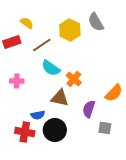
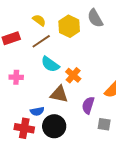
yellow semicircle: (27, 23) -> (39, 20), moved

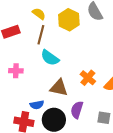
brown line: (41, 41) -> (41, 35), turned -42
orange cross: (73, 75) -> (88, 78), moved
purple semicircle: (88, 105) -> (77, 110), moved

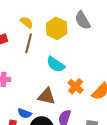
cyan semicircle: (50, 58) -> (56, 64), moved
blue semicircle: (37, 105) -> (25, 113), turned 32

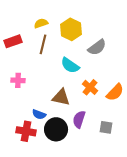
gray semicircle: (83, 20) -> (97, 47), moved, turned -96
yellow semicircle: (27, 22) -> (41, 23), turned -56

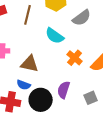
brown triangle: (61, 97) -> (30, 64), moved
gray square: (106, 127) -> (91, 98), turned -32

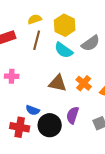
cyan semicircle: (55, 36) -> (64, 50), moved
brown triangle: (30, 64) -> (58, 83), moved

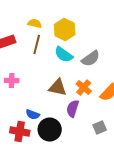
yellow semicircle: (35, 19) -> (35, 24), turned 32
gray semicircle: (91, 43) -> (91, 58), moved
purple semicircle: (73, 115) -> (73, 108), moved

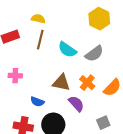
yellow hexagon: (65, 30) -> (99, 19), moved
purple semicircle: (73, 108) -> (76, 104), turned 120
blue semicircle: (33, 114) -> (37, 102), moved

